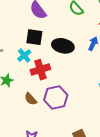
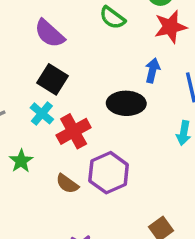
black square: (34, 37) -> (53, 79), turned 36
black ellipse: (63, 46) -> (126, 103), moved

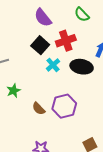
cyan cross: (42, 113) -> (53, 65), moved
red cross: (74, 131) -> (66, 41), moved

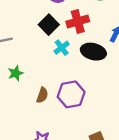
brown semicircle: (39, 109) -> (42, 95), turned -120

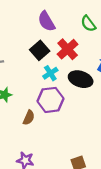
red cross: (78, 21) -> (68, 49), turned -30
purple hexagon: (71, 94) -> (51, 100), moved

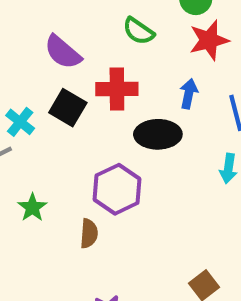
red cross: (68, 49) -> (117, 89), turned -30
cyan cross: (50, 73) -> (20, 122), moved

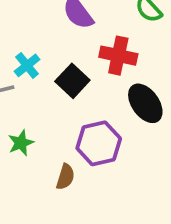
black square: (68, 108) -> (72, 81), moved
black ellipse: (158, 134) -> (145, 103), turned 42

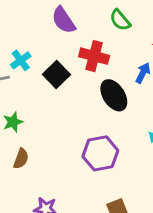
purple hexagon: (99, 143) -> (100, 153), moved
brown semicircle: (65, 177) -> (21, 159), moved

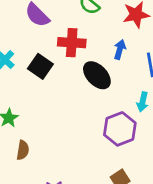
purple hexagon: (100, 153) -> (120, 129), moved

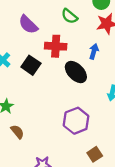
purple hexagon: (120, 129) -> (76, 121), moved
brown semicircle: (23, 150) -> (17, 132), turned -48

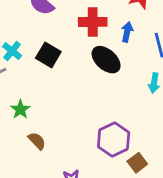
red cross: (56, 46) -> (93, 22), moved
purple hexagon: (76, 121) -> (114, 140), moved

